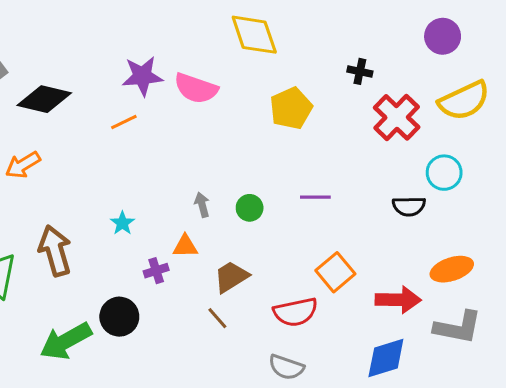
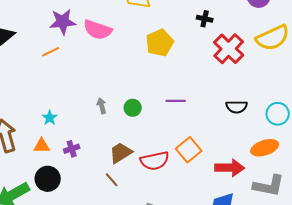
cyan circle: (444, 173) -> (278, 114), moved
orange triangle: (185, 246) -> (42, 146), moved
red semicircle: (296, 312) -> (155, 161), moved

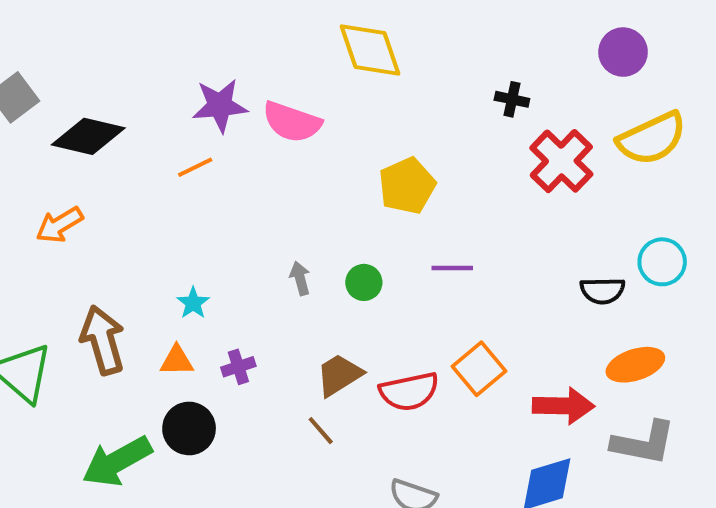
yellow pentagon: (160, 43) -> (407, 186), moved
black semicircle: (237, 107) -> (602, 291), moved
cyan circle: (278, 114) -> (662, 262), moved

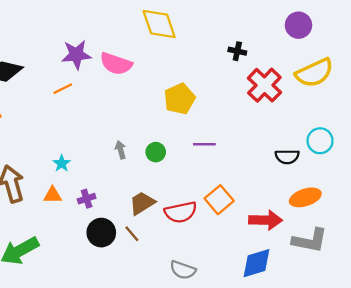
black circle: (189, 428) -> (101, 233), moved

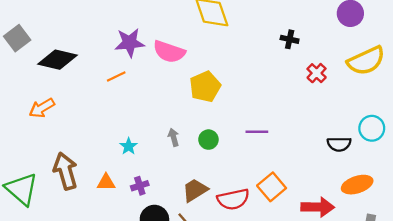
red cross: (264, 85) -> (317, 73), size x0.6
yellow pentagon: (179, 99) -> (205, 87), moved
cyan star: (62, 163) -> (129, 146), moved

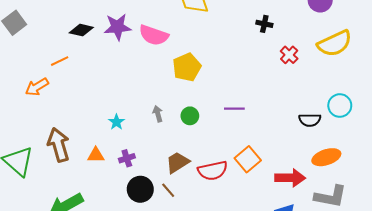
black diamond: (58, 60) -> (81, 30), moved, size x0.7
orange line: (116, 76) -> (60, 61), moved

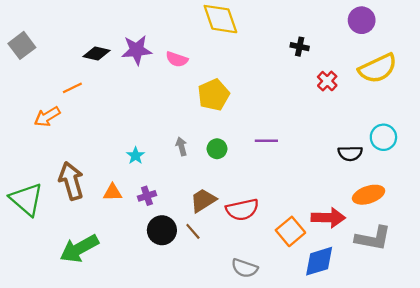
pink semicircle: (154, 35) -> (177, 59), size x0.7
orange square: (248, 159) -> (290, 231), moved

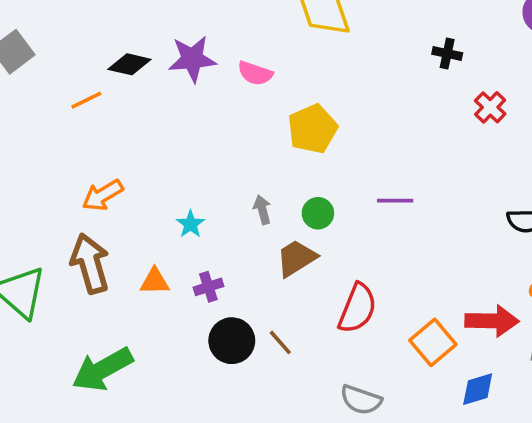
orange line: (72, 88) -> (86, 100), moved
orange arrow: (47, 117) -> (103, 195), moved
brown trapezoid: (203, 200) -> (296, 258), moved
red semicircle: (242, 210) -> (357, 308), turned -56
blue diamond: (319, 261) -> (478, 389), size x0.7

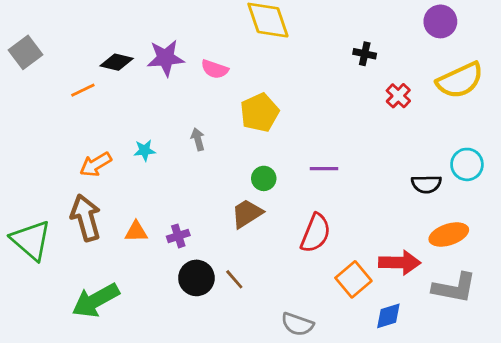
gray arrow: (262, 210) -> (198, 139), moved
cyan star: (190, 224) -> (145, 150), moved, turned 30
red semicircle: (357, 308) -> (316, 233), moved

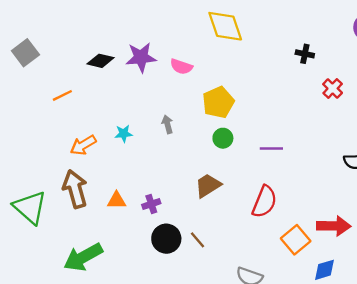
orange line: (83, 90) -> (62, 95), moved
green circle: (264, 178) -> (223, 138), moved

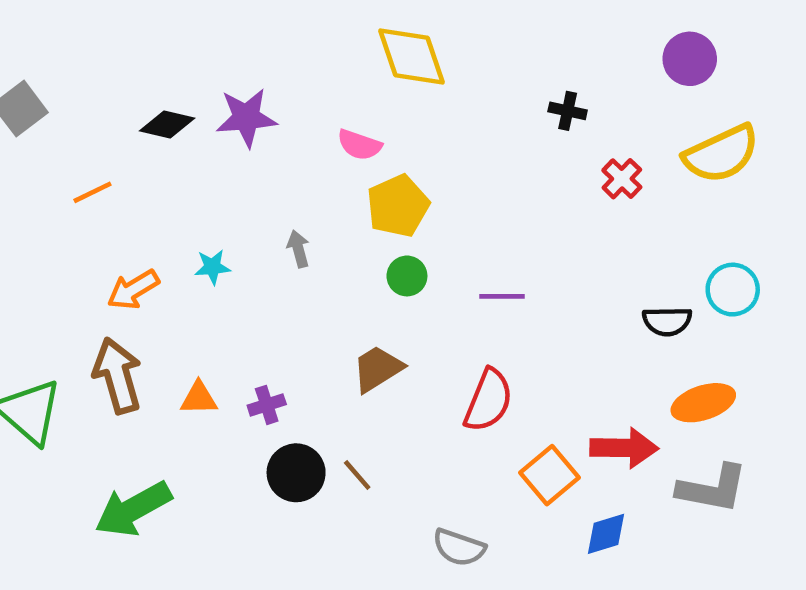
pink semicircle: (181, 67) -> (359, 145), moved

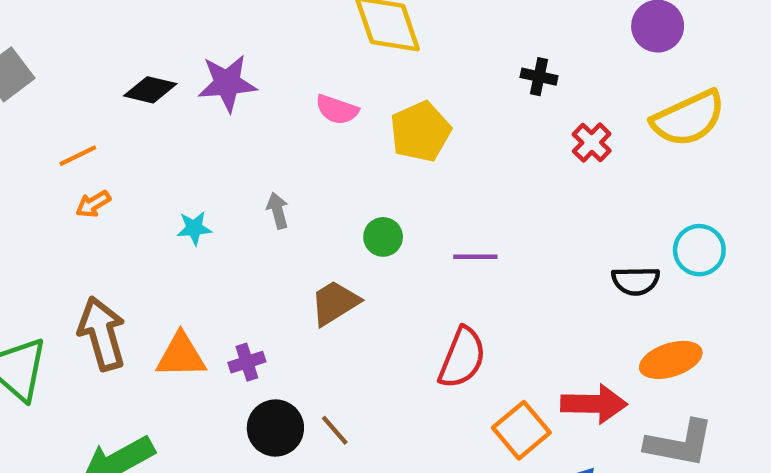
yellow pentagon: (398, 206) -> (420, 132), moved
orange arrow: (133, 290) -> (93, 204), moved, size x0.7
brown trapezoid: (378, 369) -> (335, 303), moved
orange triangle: (199, 398) -> (181, 356), size x1.4

